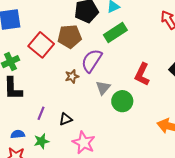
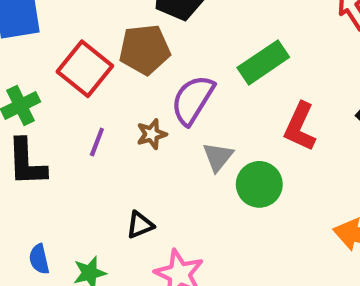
green rectangle: (115, 33) -> (263, 62), moved
purple line: (41, 113) -> (97, 142), moved
blue semicircle: (18, 134) -> (39, 259), turned -96

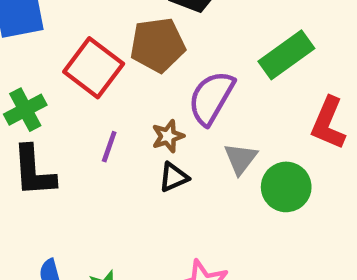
black triangle: (140, 225) -> (174, 177), moved

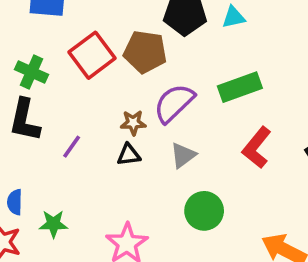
green cross: (25, 110) -> (31, 72), turned 36
purple line: (109, 147) -> (72, 147), moved
green circle: (286, 187) -> (204, 211), moved

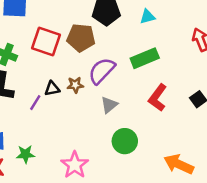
cyan triangle: (233, 17) -> (148, 17), moved
red square: (92, 55) -> (46, 41), turned -32
black triangle: (129, 155) -> (52, 89), moved

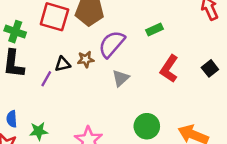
green rectangle: (145, 58) -> (154, 29), size x0.6
green circle: (125, 141) -> (147, 126), moved

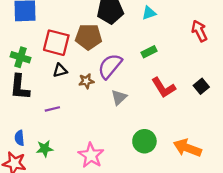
black triangle: (63, 64) -> (60, 70), moved
red L-shape: (169, 69) -> (164, 88), turned -65
purple line: (46, 79) -> (52, 109), moved, turned 48

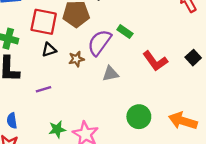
green rectangle: (149, 52) -> (125, 32), moved, turned 64
gray triangle: (119, 97) -> (111, 74), turned 35
green star: (45, 149) -> (57, 129), moved

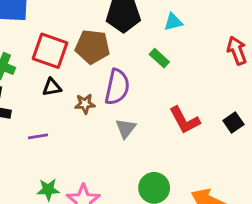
green rectangle: (125, 32) -> (159, 58), moved
purple semicircle: (99, 43) -> (117, 87), turned 148
gray triangle: (111, 74) -> (126, 128), turned -48

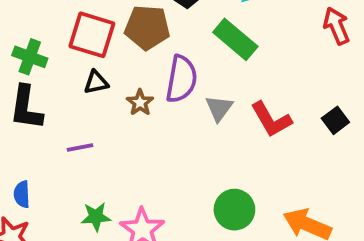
green rectangle: (159, 58) -> (235, 39), size x1.6
brown star: (85, 104) -> (140, 103), turned -30
gray triangle: (126, 128) -> (219, 108), moved

